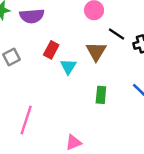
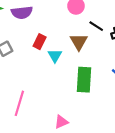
green rectangle: (101, 95) -> (84, 80), size x1.6

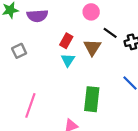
red rectangle: (40, 42) -> (66, 41), moved
green rectangle: (84, 80) -> (92, 99), moved

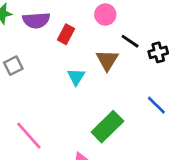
red rectangle: (66, 41) -> (66, 34), moved
green rectangle: (92, 99) -> (107, 127), turned 40
pink line: (30, 105) -> (29, 136), turned -60

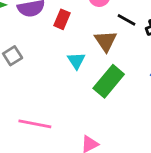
green rectangle: (107, 127) -> (109, 81), moved
pink line: (29, 136) -> (35, 124), turned -32

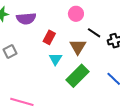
red rectangle: (62, 19) -> (49, 37), moved

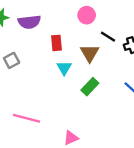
red rectangle: (49, 37) -> (56, 43), turned -32
green rectangle: (77, 76) -> (90, 87), size x0.7

